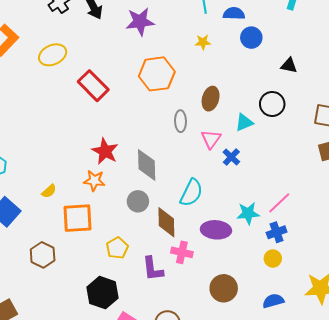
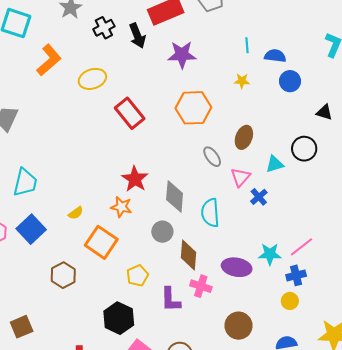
gray ellipse: (180, 121) -> (212, 157), turned -40
cyan semicircle: (191, 193) -> (210, 213), moved, turned 144
orange square: (78, 218) -> (101, 242), turned 32

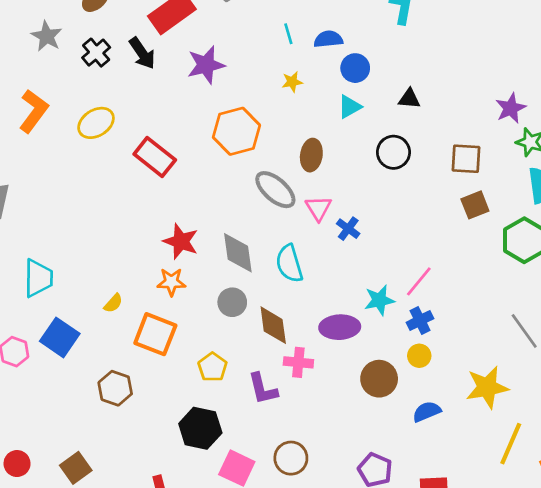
gray ellipse: (212, 157) -> (275, 190), size x1.5
cyan triangle: (275, 164) -> (350, 107), moved
brown circle: (239, 326) -> (379, 379), moved

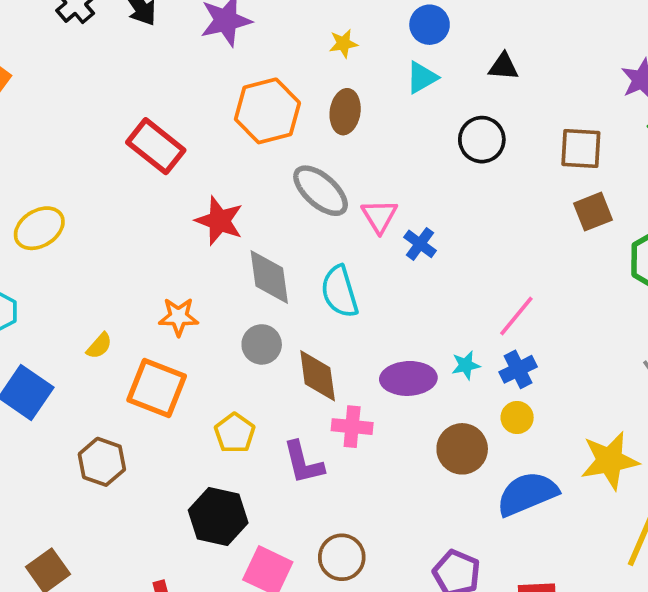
yellow ellipse: (96, 123) -> (39, 228), moved
brown ellipse: (311, 155) -> (345, 112), moved
red star: (181, 241) -> (219, 221), moved
cyan star: (379, 300) -> (466, 365), moved, size x0.7
blue semicircle: (427, 412) -> (527, 494), size x1.6

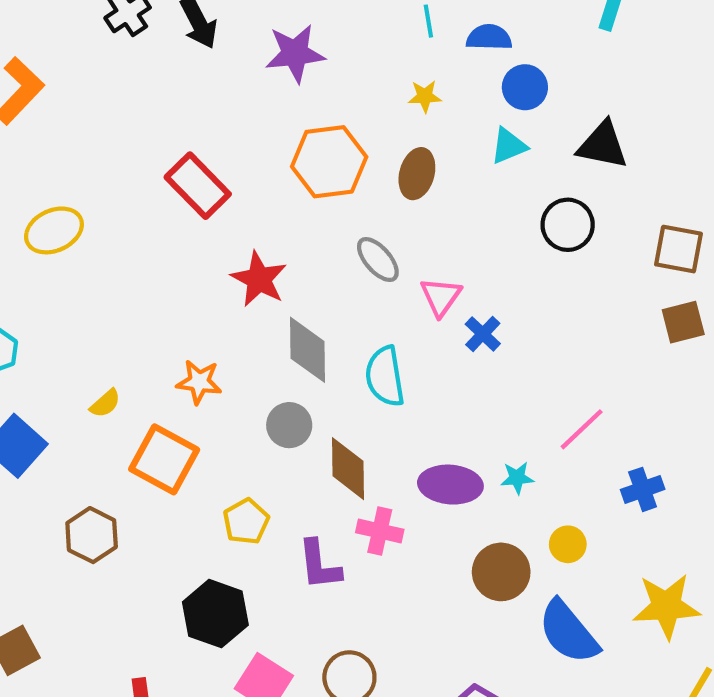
black triangle: (503, 67) -> (603, 145), size x1.5
gray ellipse: (321, 191) -> (378, 260), size x0.7
yellow ellipse: (39, 228) -> (54, 230), moved
blue cross: (518, 369) -> (643, 489), moved
blue semicircle: (527, 494) -> (568, 632), turned -114

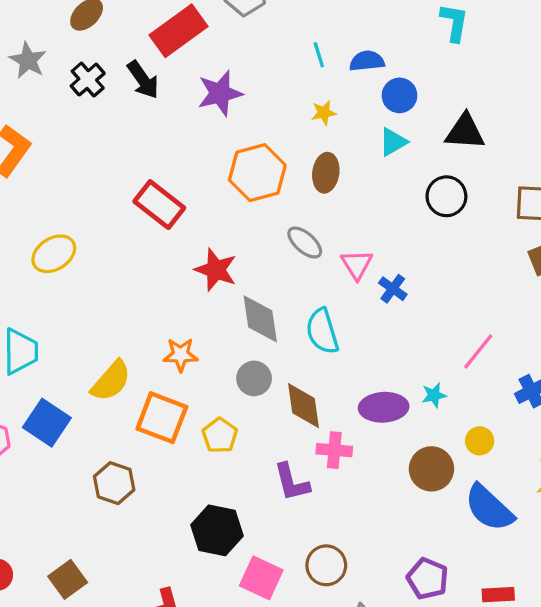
yellow semicircle: (105, 403) -> (111, 381), size x1.8
yellow pentagon: (246, 521) -> (220, 435), moved

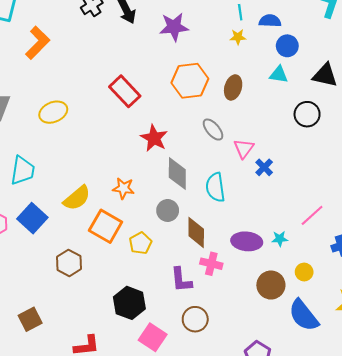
yellow star: (324, 113) -> (238, 37), moved
cyan triangle: (393, 142) -> (279, 75), turned 30
brown circle: (326, 565) -> (195, 319), moved

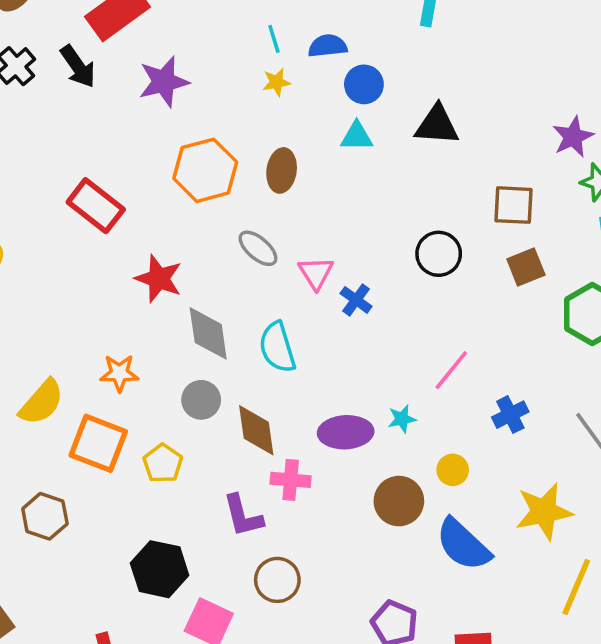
black circle: (307, 114) -> (439, 254), moved

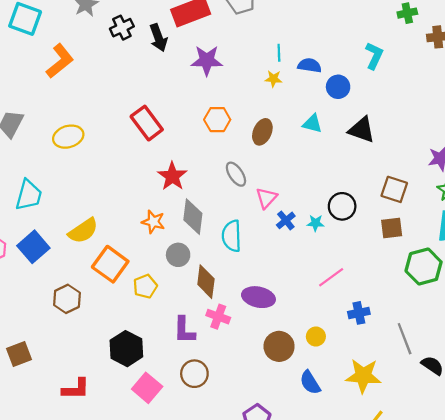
blue circle: (364, 84) -> (338, 87), moved
orange hexagon: (205, 170) -> (217, 120), size x0.7
orange star: (119, 373) -> (153, 222), moved
cyan star: (402, 419) -> (316, 223), moved
blue semicircle: (463, 545) -> (310, 383), size x0.7

